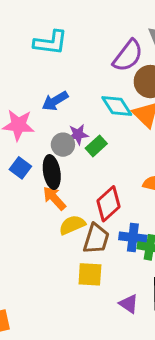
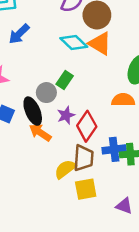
blue arrow: (55, 101) -> (19, 34), moved
purple star: (78, 134) -> (66, 115), moved
gray circle: (63, 145) -> (46, 93), moved
yellow semicircle: (72, 225) -> (65, 169), moved

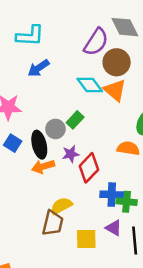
orange arrow: (40, 133) -> (43, 167), turned -60
brown trapezoid: (84, 158) -> (53, 223), moved
yellow square: (86, 189) -> (86, 239), moved
purple triangle: (124, 206) -> (114, 228), moved

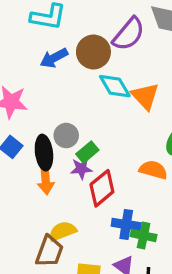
brown circle: (117, 62) -> (93, 52), moved
green rectangle: (75, 120) -> (87, 152), moved
orange arrow: (43, 167) -> (46, 180), turned -85

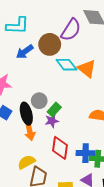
red diamond: (102, 188) -> (60, 148), moved, turned -35
yellow semicircle: (62, 231) -> (26, 162), moved

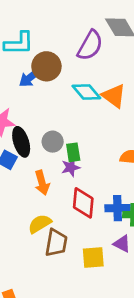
brown circle: (50, 44) -> (46, 66), moved
green rectangle: (54, 110) -> (73, 152), turned -48
black ellipse: (26, 114) -> (21, 142), moved

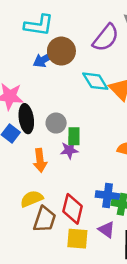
red diamond: (83, 203) -> (73, 209), moved

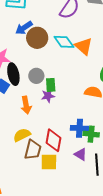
brown circle: (61, 51) -> (37, 38), moved
yellow square: (77, 239) -> (49, 162), moved

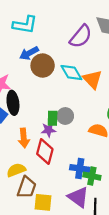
gray circle: (36, 76) -> (65, 116), moved
red diamond: (54, 140) -> (45, 151), moved
purple triangle: (81, 154) -> (78, 197), size x1.5

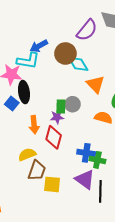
cyan L-shape: (25, 25) -> (28, 61), moved
brown circle: (43, 66) -> (65, 53), moved
orange triangle: (92, 79) -> (95, 84), moved

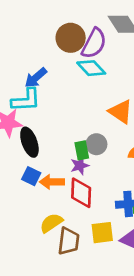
brown circle: (65, 53) -> (71, 38), moved
cyan diamond: (78, 64) -> (91, 68), moved
blue square: (12, 103) -> (31, 176), moved
orange arrow: (34, 125) -> (52, 182), turned 108
yellow square: (52, 184) -> (102, 233), moved

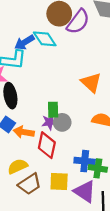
cyan diamond: (91, 68) -> (45, 39), moved
gray circle: (96, 144) -> (62, 122), moved
brown trapezoid: (69, 241) -> (30, 184), turned 40

